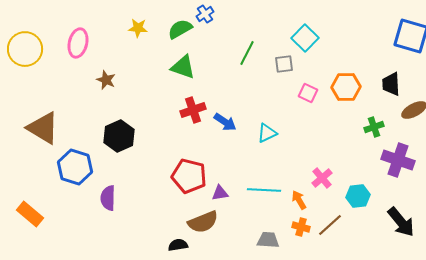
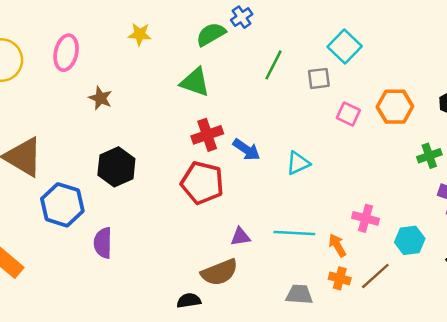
blue cross: (205, 14) -> (242, 17), moved
green semicircle: (180, 29) -> (211, 34), moved
red pentagon: (189, 176) -> (202, 183), moved
pink cross: (322, 178) -> (366, 218), turned -35

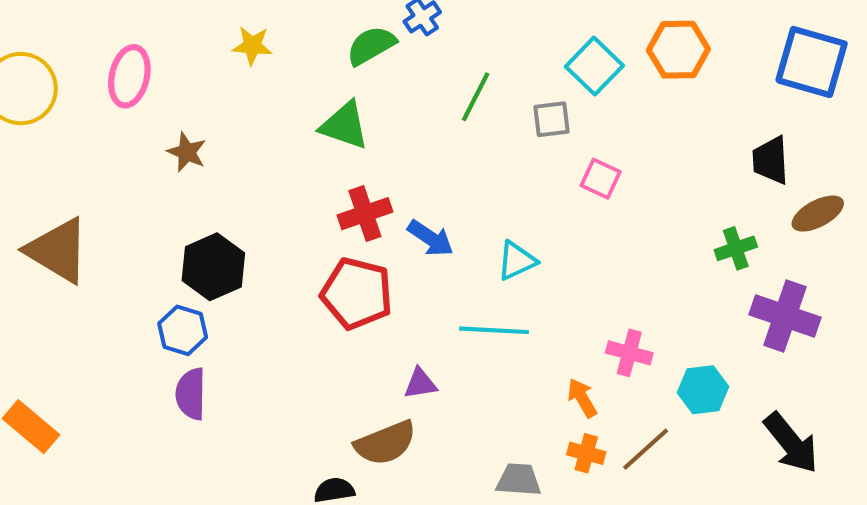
orange hexagon: (395, 107) -> (678, 50), moved
blue hexagon: (62, 205) -> (183, 330), moved, size x0.7
cyan line: (294, 233) -> (494, 330), moved

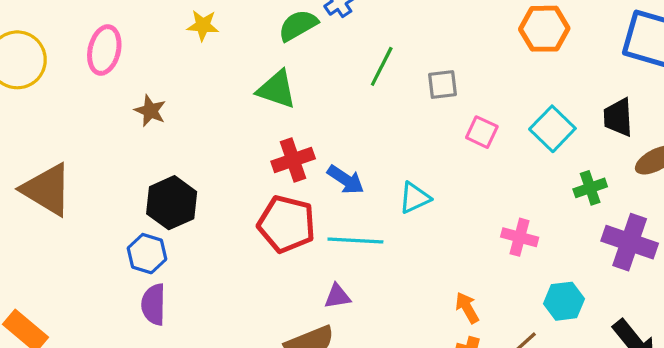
cyan square: (594, 66) -> (552, 129), moved
cyan line: (494, 330) -> (355, 240), moved
pink cross: (629, 353) -> (520, 237), moved

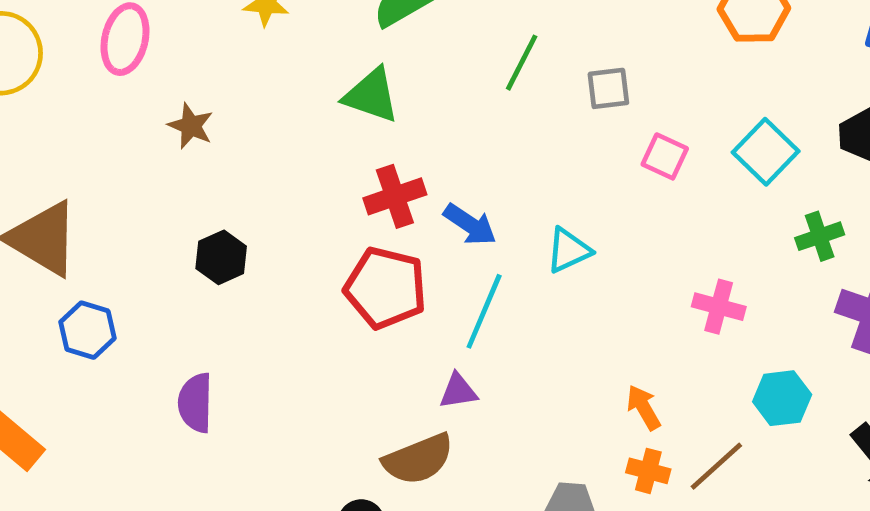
black hexagon: (172, 203) -> (221, 257), size x0.7
cyan line: (355, 240) -> (484, 311), turned -70
blue hexagon: (147, 254) -> (87, 330), moved

